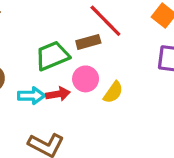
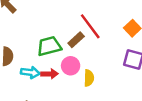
brown rectangle: (88, 42) -> (76, 40), turned -35
yellow semicircle: (113, 92) -> (89, 78), turned -42

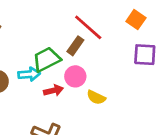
cyan arrow: (30, 72) -> (29, 74), moved
yellow semicircle: (89, 78) -> (96, 97), moved, turned 126

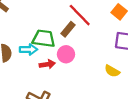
green trapezoid: (47, 59) -> (44, 38), turned 30
yellow semicircle: (96, 97) -> (112, 71), moved

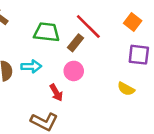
green trapezoid: (44, 38) -> (47, 32), moved
red arrow: (47, 64) -> (56, 93), moved, turned 70

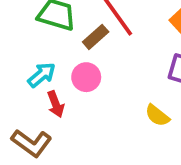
cyan arrow: (31, 66) -> (42, 75), moved, turned -48

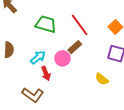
brown rectangle: (96, 37) -> (75, 47), moved

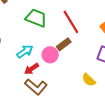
red arrow: (46, 73) -> (32, 69), turned 72
brown L-shape: (33, 95) -> (36, 87), moved

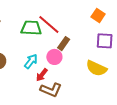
red line: (71, 22) -> (49, 24), moved
yellow semicircle: (89, 80) -> (96, 68), size x1.5

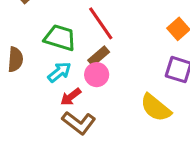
green trapezoid: (31, 28) -> (60, 38), moved
brown rectangle: (64, 44) -> (99, 56), moved

